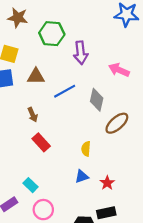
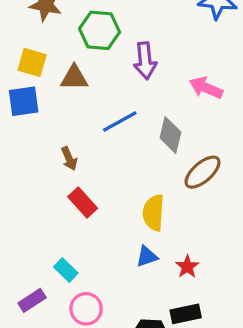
brown triangle: (36, 76) -> (74, 78), moved
yellow semicircle: (86, 149) -> (154, 213), size x1.5

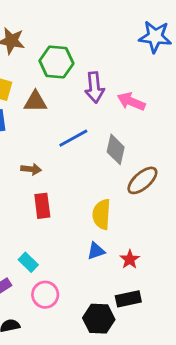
pink arrow: (206, 88) -> (131, 102), moved
brown arrow: (69, 159) -> (31, 169), turned -60
red rectangle: (83, 202) -> (42, 206), turned 35

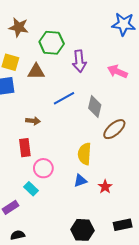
pink arrow: (131, 102) -> (117, 72), moved
red rectangle: (42, 206) -> (25, 148), moved
pink circle: (45, 295) -> (43, 168), moved
black rectangle: (128, 299) -> (123, 225), moved

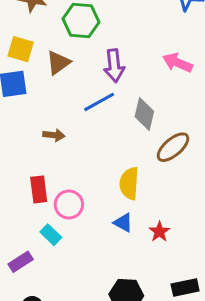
purple arrow: (79, 61) -> (114, 66), moved
brown triangle: (36, 72) -> (58, 63), turned -36
red rectangle: (25, 148) -> (39, 189), moved
blue triangle: (80, 181) -> (123, 223), turned 48

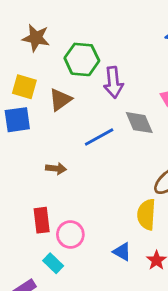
purple arrow: (114, 66) -> (113, 82), moved
gray diamond: (144, 114) -> (139, 123), moved, turned -36
yellow semicircle: (129, 183) -> (146, 214), moved

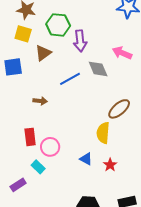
yellow square: (24, 87) -> (23, 34), moved

